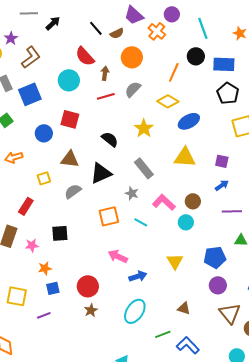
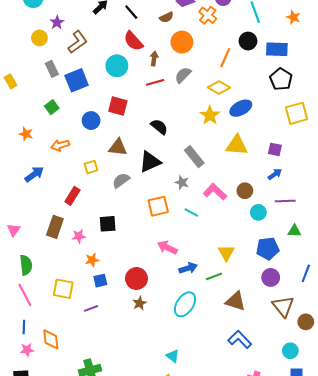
black line: (96, 28) -> (131, 12), moved
yellow star: (144, 128) -> (210, 115), moved
cyan circle: (186, 222) -> (258, 212), moved
brown triangle: (184, 308) -> (236, 301), size x1.5
green line: (163, 334) -> (214, 276), moved

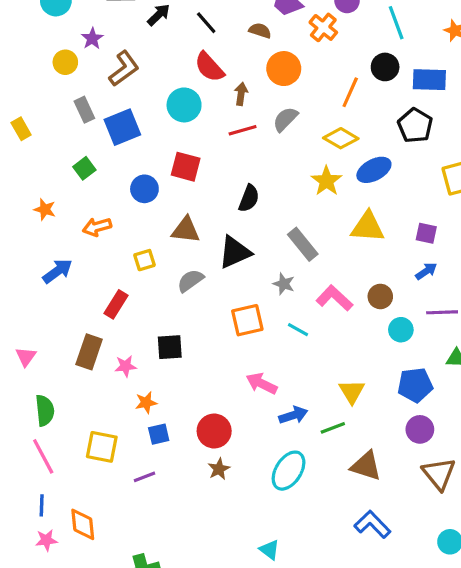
brown semicircle: (166, 17) -> (260, 31), turned -136
black pentagon: (281, 79) -> (415, 126), moved
black semicircle: (159, 127) -> (249, 198), turned 72

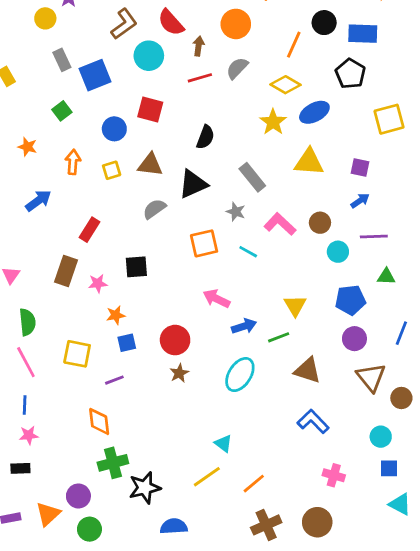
brown L-shape: (124, 69) -> (124, 24), moved
orange arrow: (97, 227) -> (73, 162), turned 110
yellow square: (144, 260) -> (112, 170), moved
orange diamond: (83, 524) -> (99, 421), moved

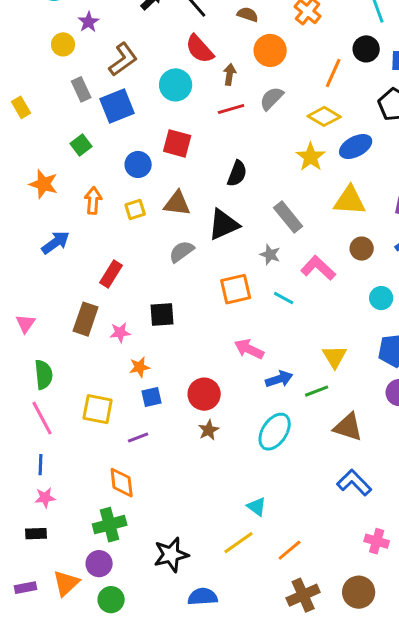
brown L-shape: (124, 24) -> (123, 59), moved
orange star: (27, 147) -> (44, 184), size x1.4
brown circle: (320, 223) -> (362, 249), moved
green cross: (113, 463) -> (110, 525), moved

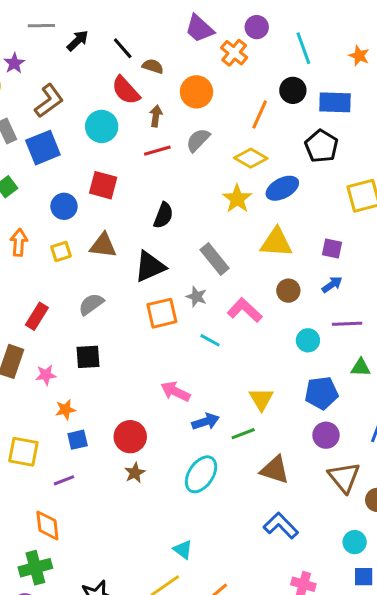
brown semicircle: (248, 14) -> (153, 66), moved
gray semicircle: (182, 252) -> (91, 304), moved
orange square: (236, 289) -> (162, 313), moved

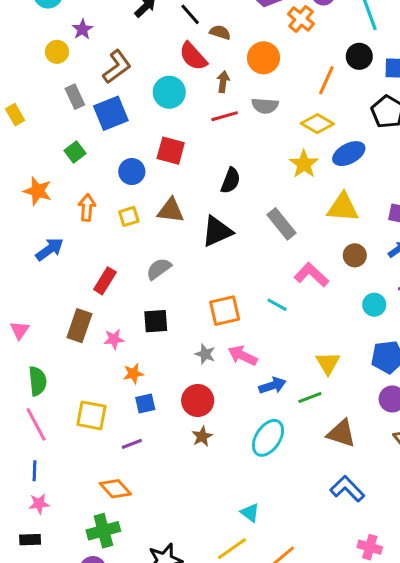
gray semicircle: (198, 140) -> (265, 106), turned -130
gray star: (196, 297) -> (205, 354), moved
orange square: (162, 313) -> (225, 311), moved
orange diamond: (47, 526) -> (115, 489), turned -36

